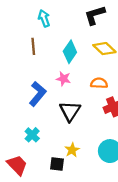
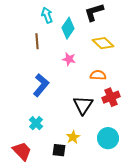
cyan diamond: (70, 52) -> (68, 28), moved
pink star: (63, 79) -> (69, 59), moved
black triangle: (70, 111) -> (83, 105), moved

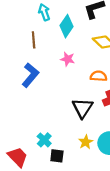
blue L-shape: (41, 85) -> (30, 75), moved
cyan cross: (36, 123) -> (44, 140), moved
yellow star: (73, 137) -> (86, 142), moved

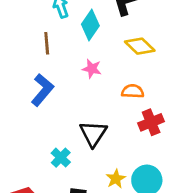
black triangle: (83, 108) -> (93, 134), moved
cyan cross: (44, 140) -> (61, 158), moved

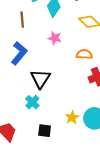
black triangle: (93, 134) -> (41, 79), moved

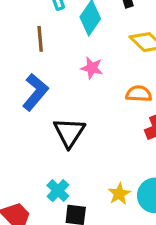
cyan cross: (32, 102) -> (58, 191), moved

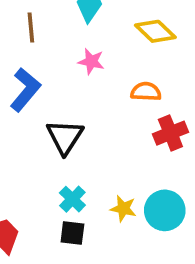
cyan cross: (58, 191) -> (72, 199), moved
yellow star: (119, 194) -> (123, 209), turned -30

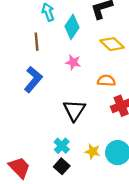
black triangle: (65, 137) -> (74, 110), moved
black square: (72, 233) -> (62, 166), turned 35

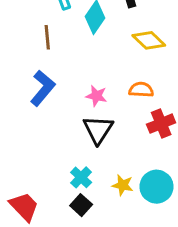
pink star: (73, 62) -> (96, 96), moved

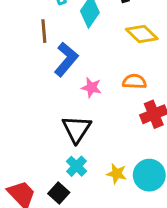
blue L-shape: (43, 88) -> (66, 59), moved
black triangle: (98, 130) -> (76, 129), moved
black square: (81, 205) -> (59, 193), moved

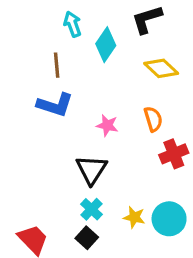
blue L-shape: (66, 59) -> (55, 105), moved, turned 68
orange semicircle: (134, 82) -> (153, 119), turned 70
black square: (59, 193) -> (87, 238), moved

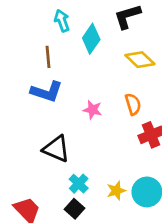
black triangle: (91, 170) -> (56, 149), moved, turned -40
yellow star: (134, 217) -> (116, 191), turned -30

